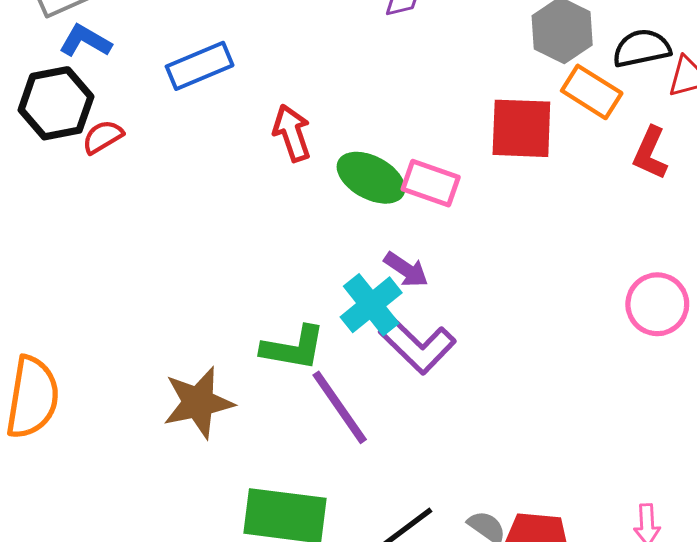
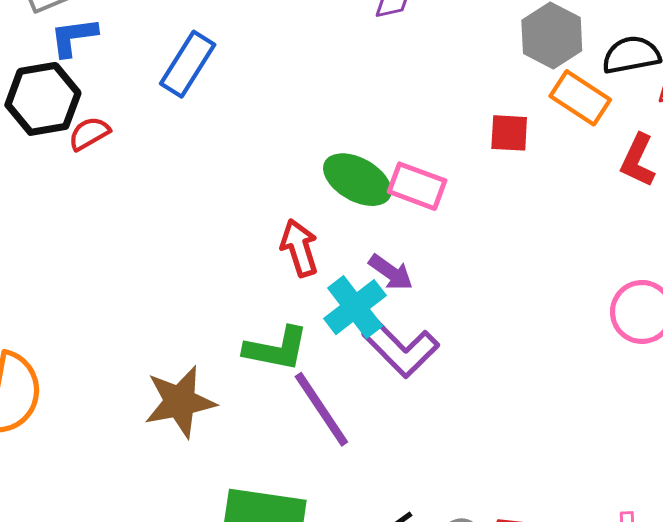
blue L-shape: (85, 41) -> (74, 37), turned -39
blue rectangle: (200, 66) -> (188, 64), turned -36
red square: (521, 128) -> (509, 133), size x0.6
red arrow: (292, 133) -> (299, 248), moved

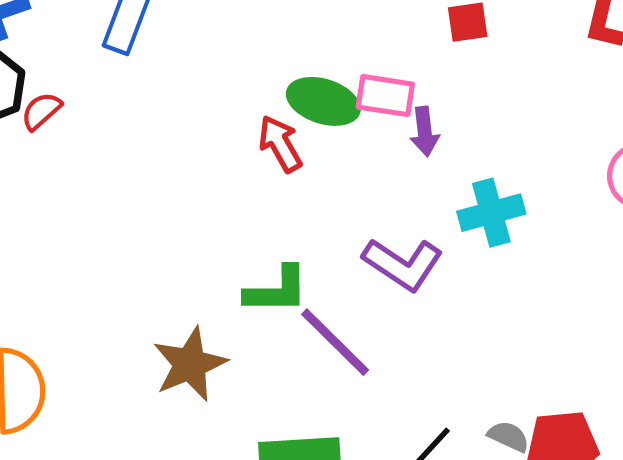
red arrow: (299, 248) -> (280, 144), moved
purple arrow: (391, 272) -> (425, 132), moved, turned 60
cyan cross: (355, 307) -> (491, 213), moved, turned 34

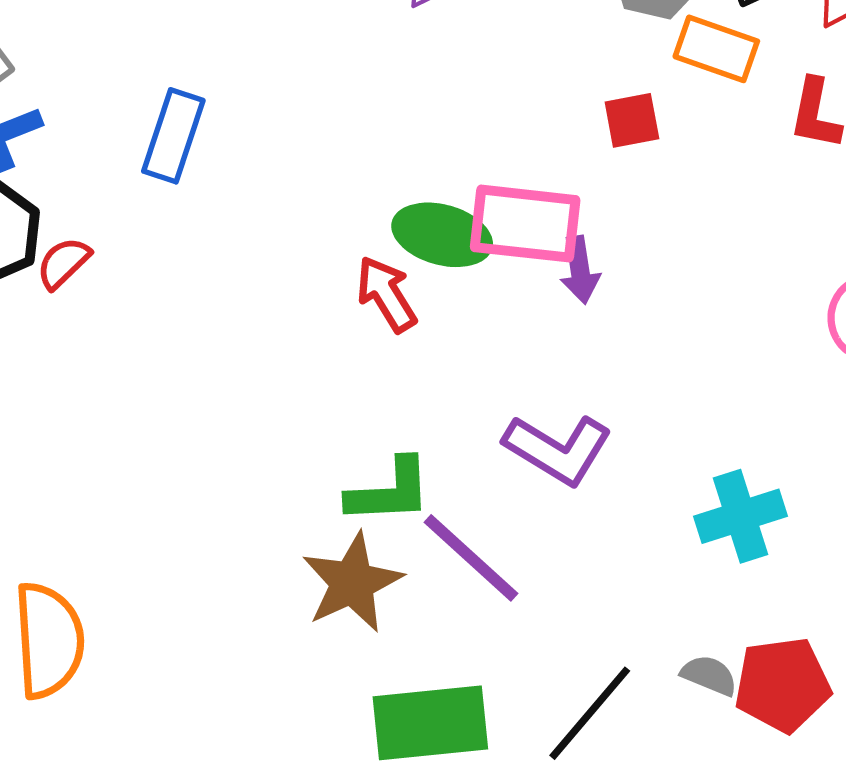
pink rectangle: (385, 96) -> (525, 224), size x1.4
cyan cross: (491, 213) -> (741, 516), moved
brown star: (190, 364) -> (352, 583), moved

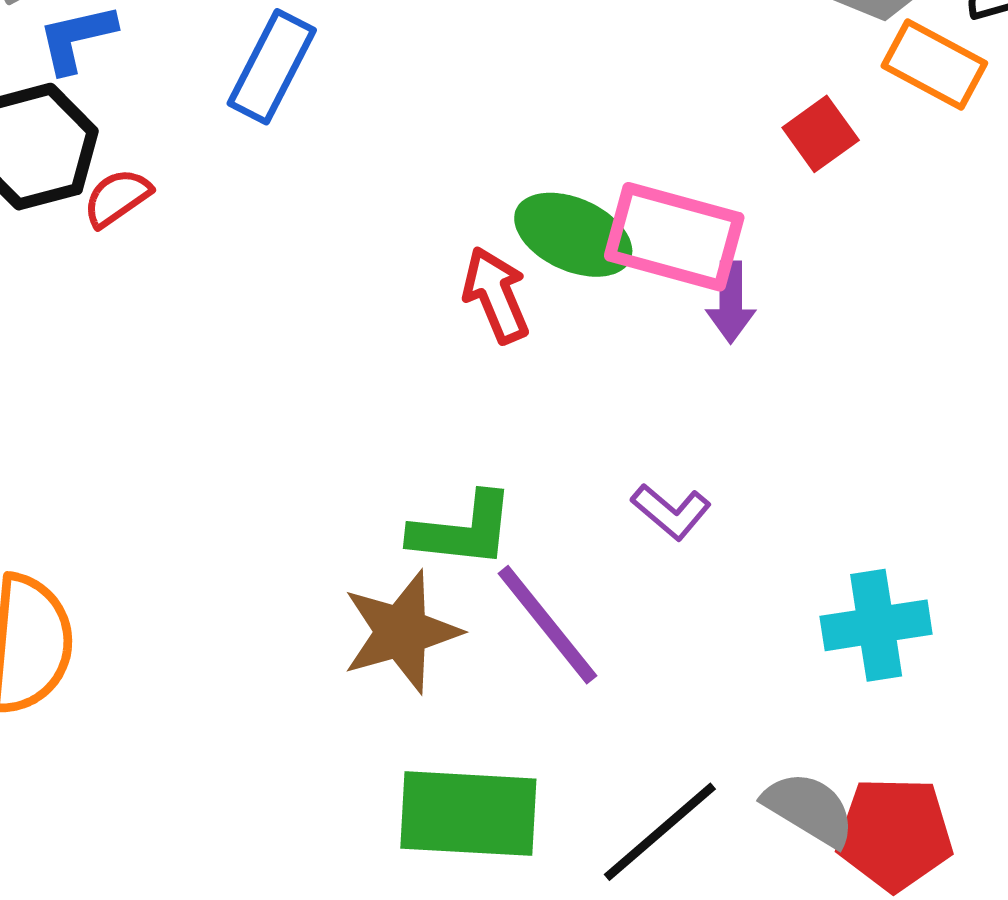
red square: (632, 120) -> (821, 134), turned -34
purple L-shape: (558, 449) -> (671, 512), size x0.6
gray semicircle: (709, 675) -> (809, 809), size x1.4

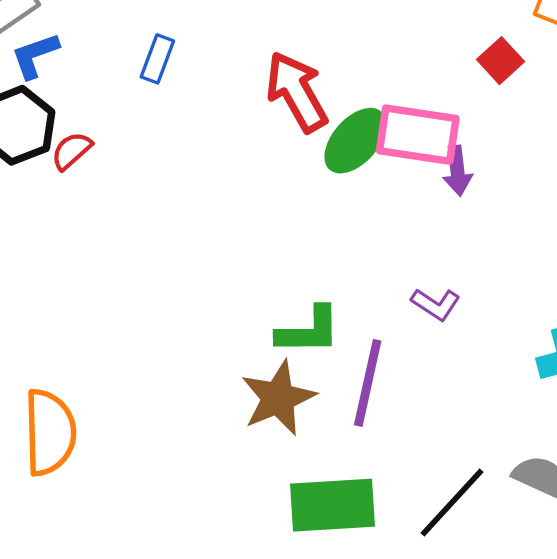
blue rectangle: (272, 67) -> (157, 59), size x0.7
green ellipse: (573, 235) -> (355, 141), turned -66
red arrow: (496, 295) -> (297, 92), moved, size x1.4
purple line: (547, 625) -> (368, 383), turned 58

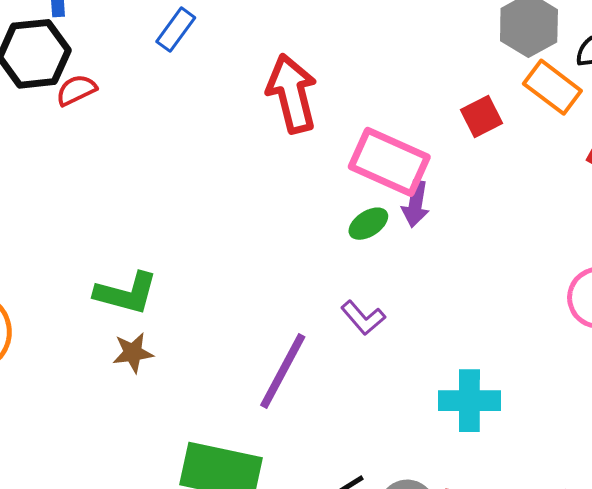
green ellipse: (355, 141) -> (368, 224), moved, size x0.6
green L-shape: (309, 331) -> (126, 293), moved
brown star: (278, 398) -> (133, 353), moved, size x0.6

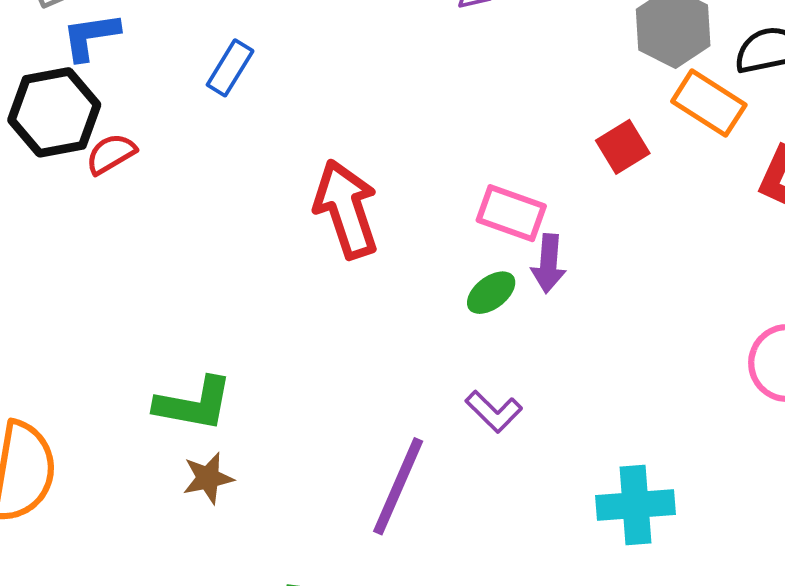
red arrow: (292, 94) -> (346, 209), moved
pink rectangle: (389, 162) -> (511, 213), size x0.7

